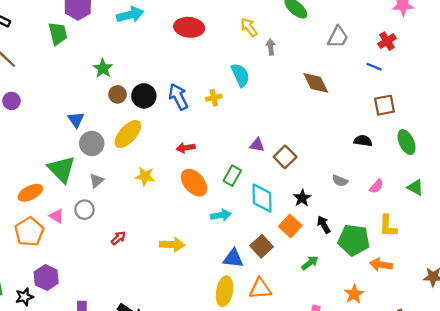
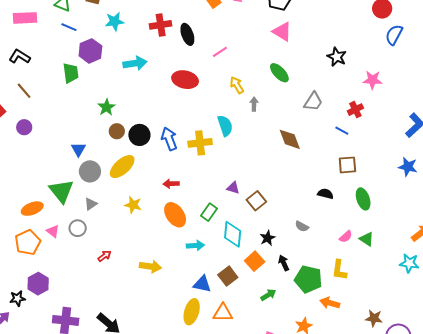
yellow cross: (214, 98) -> (200, 143), size x1.6
pink semicircle: (376, 186) -> (346, 237), moved

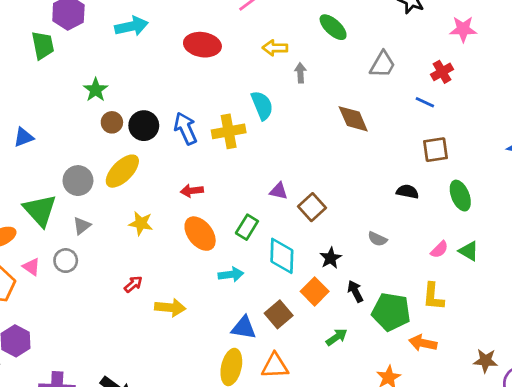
yellow arrow: (237, 85) -> (275, 48), turned -54
blue triangle: (78, 149) -> (24, 137), moved, turned 42
red arrow: (104, 256) -> (133, 284), moved

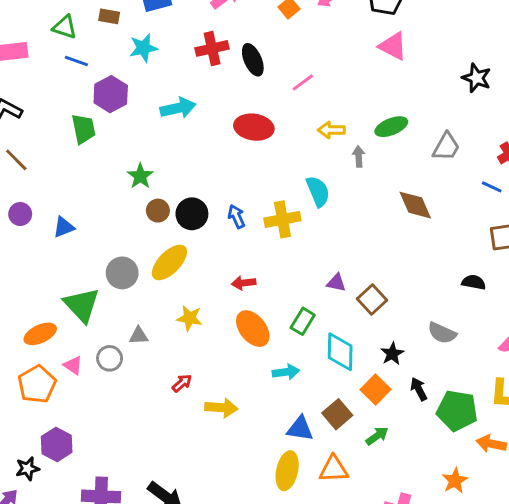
green ellipse: (333, 27) -> (391, 127), moved, turned -64
blue arrow: (186, 128) -> (236, 217), size x0.7
gray triangle: (82, 226) -> (139, 336), moved, turned 36
gray semicircle: (377, 239) -> (442, 333), size x1.4
green arrow: (337, 337) -> (377, 436), moved

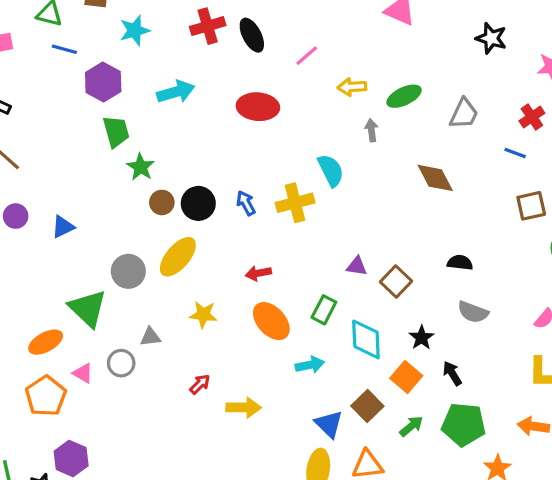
green trapezoid: (83, 129) -> (116, 131), moved
yellow arrow: (331, 130) -> (352, 87), moved
black semicircle: (474, 282) -> (460, 263), moved
green pentagon: (457, 411) -> (464, 424), moved
blue triangle: (300, 429) -> (329, 424), turned 40

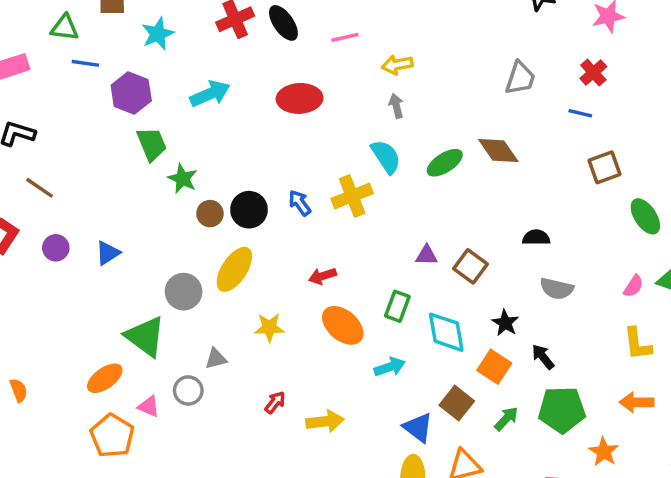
pink line: (307, 56) -> (345, 37), turned 35
green ellipse: (404, 96) -> (445, 163), moved
gray arrow: (371, 130) -> (396, 106), moved

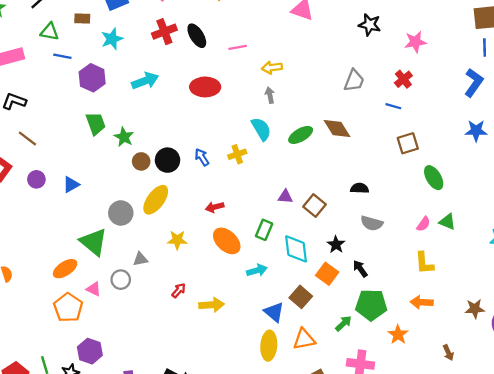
green trapezoid: (152, 144) -> (96, 124), moved
yellow cross: (352, 196) -> (237, 154), size x0.7
green arrow: (506, 419) -> (343, 323), moved

